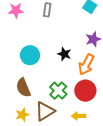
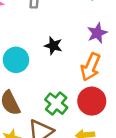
black star: (64, 54) -> (53, 46), moved

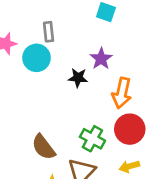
purple star: (97, 33) -> (101, 59), moved
cyan circle: (16, 60) -> (37, 58), moved

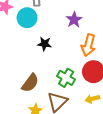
black star: (78, 78) -> (45, 44), moved
brown semicircle: (43, 147) -> (30, 83), turned -108

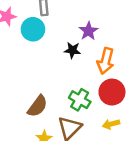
black star: (45, 44) -> (72, 50), moved

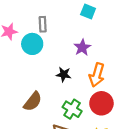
black star: (72, 50) -> (64, 74), moved
brown semicircle: (37, 106) -> (33, 101), moved

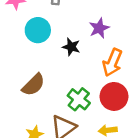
cyan circle: (32, 44) -> (38, 30), moved
black star: (64, 74) -> (71, 47), moved

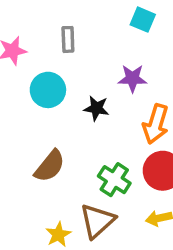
purple star: (99, 28) -> (132, 78), turned 30

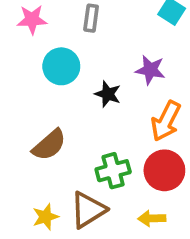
green cross: (114, 180) -> (113, 171), turned 32

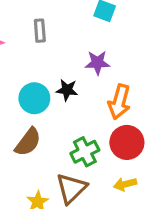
cyan circle: (61, 66) -> (34, 98), moved

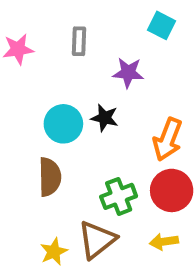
purple star: (97, 63) -> (128, 73), moved
brown semicircle: (28, 142) -> (50, 177), turned -44

